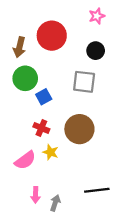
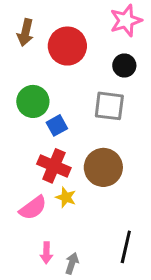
pink star: (97, 16) -> (126, 21), size x1.5
brown arrow: (19, 47) -> (25, 33), moved
red cross: (41, 128) -> (54, 166), size x1.5
black line: (97, 190) -> (126, 247), turned -70

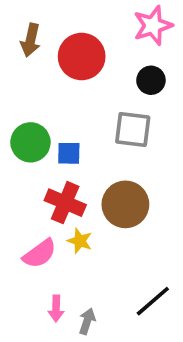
green circle: (33, 101) -> (30, 142), moved
blue square: (57, 125) -> (69, 153), turned 30
black line: (126, 247) -> (153, 301), turned 36

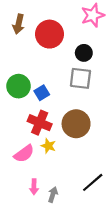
black circle: (151, 80) -> (84, 53), moved
blue square: (69, 153) -> (42, 93), turned -32

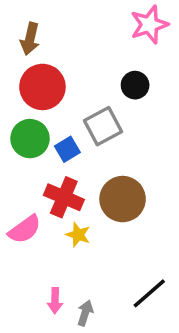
red circle: (50, 34) -> (42, 87), moved
gray square: (80, 78) -> (103, 126), moved, turned -35
pink semicircle: (24, 154) -> (25, 229), moved

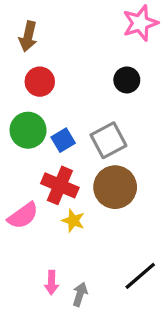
red circle: (42, 87) -> (40, 82), size x0.7
gray square: (103, 126) -> (108, 140), moved

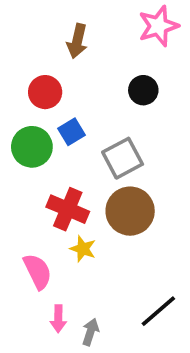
brown arrow: (28, 36) -> (77, 41), moved
blue square: (63, 140) -> (72, 132), moved
pink semicircle: (23, 216) -> (38, 271), moved, turned -80

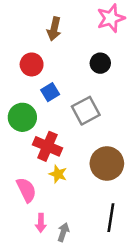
green circle: (32, 147) -> (22, 117), moved
brown circle: (130, 211) -> (107, 163), moved
black line: (158, 311) -> (111, 218), turned -40

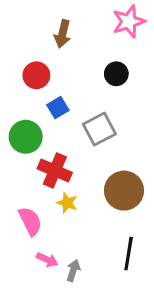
pink arrow: (41, 223) -> (47, 260), turned -66

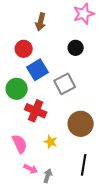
blue square: (58, 108) -> (38, 70), size x1.5
yellow star: (67, 203) -> (51, 142), moved

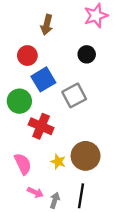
brown circle: (81, 124) -> (86, 156), moved
black line: (84, 165) -> (81, 196), moved

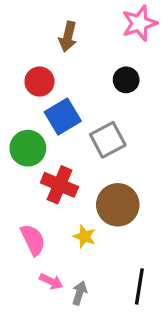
brown circle: (86, 156) -> (118, 205), moved
black line: (81, 196) -> (139, 286), moved

